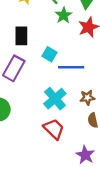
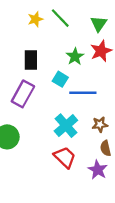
green star: (64, 15) -> (75, 57), moved
purple star: (85, 155) -> (98, 170), moved

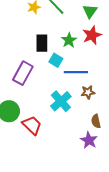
black rectangle: (31, 60) -> (42, 43), moved
brown star: (100, 124) -> (88, 92), moved
red trapezoid: (65, 157) -> (32, 125), moved

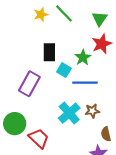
green star: (69, 40) -> (83, 57), moved
brown star: (88, 92) -> (92, 111), moved

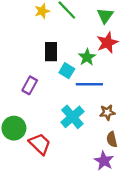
purple rectangle: (29, 84) -> (30, 85), size x0.7
brown star: (92, 111) -> (107, 112), moved

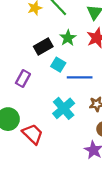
black rectangle: (51, 52) -> (43, 46), turned 60
green star: (87, 57) -> (68, 38), moved

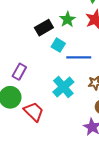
purple rectangle: (23, 78) -> (19, 72), moved

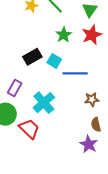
black rectangle: (44, 28) -> (32, 57), moved
cyan cross: (63, 87) -> (44, 103), moved

